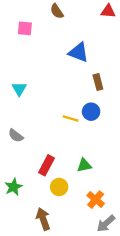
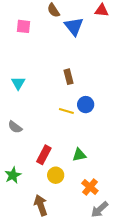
blue triangle: (79, 52) -> (74, 26), moved, turned 30
brown rectangle: (98, 82) -> (69, 77), moved

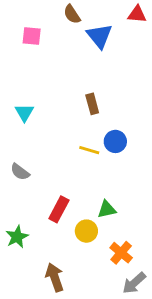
yellow circle: (56, 175) -> (86, 231), moved

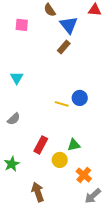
brown rectangle: (92, 104) -> (64, 47), moved, turned 56
gray semicircle: (20, 172) -> (14, 119), turned -80

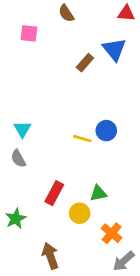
blue triangle: (69, 25) -> (114, 49), moved
cyan triangle: (17, 78) -> (22, 129), moved
gray semicircle: (14, 119) -> (18, 159), turned 104

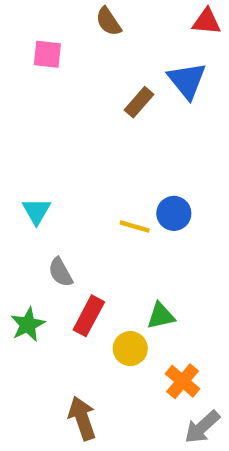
gray semicircle: (18, 159) -> (60, 272), moved
green star: (16, 219) -> (28, 325), moved

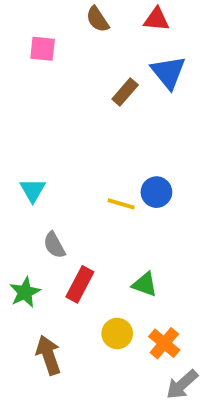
red triangle: (207, 22) -> (156, 19), moved
green triangle: (161, 316) -> (145, 284), turned 32
yellow circle: (130, 349) -> (117, 333), moved
brown arrow: (82, 418) -> (48, 355), moved

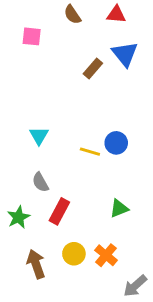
cyan triangle: (33, 190) -> (39, 136), moved
green triangle: (145, 284) -> (119, 209), moved, turned -42
yellow circle: (117, 333) -> (74, 254), moved
orange cross: (164, 343) -> (106, 255), moved

